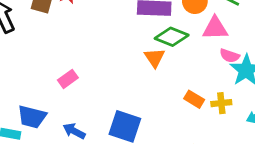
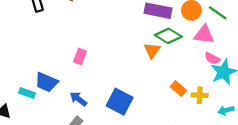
pink rectangle: (68, 79) -> (80, 56), turned -42

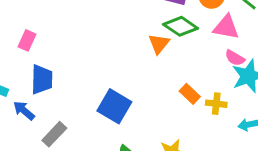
pink rectangle: (80, 56) -> (27, 40), moved
blue trapezoid: (47, 82) -> (42, 79), moved, turned -115
blue arrow: (78, 99) -> (24, 111), moved

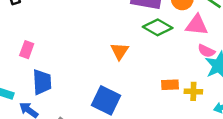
orange triangle: (159, 44) -> (120, 51), moved
orange rectangle: (190, 94) -> (170, 85), turned -42

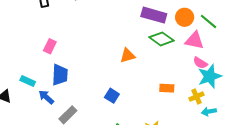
orange triangle: (120, 51) -> (128, 56), turned 35
yellow cross: (193, 91) -> (196, 97), moved, turned -32
blue square: (106, 100) -> (112, 96), size x0.6

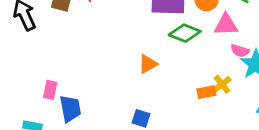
pink rectangle: (50, 46) -> (50, 90), moved
yellow cross: (196, 97) -> (222, 84), moved

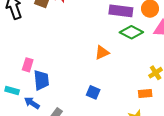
orange rectangle: (206, 92) -> (145, 94), moved

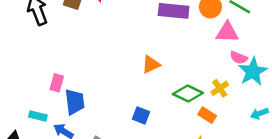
green diamond: (131, 32) -> (188, 94), moved
orange rectangle: (145, 94) -> (207, 115), turned 40

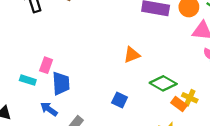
yellow cross: (220, 88) -> (190, 98), moved, turned -35
cyan rectangle: (38, 116) -> (28, 80), moved

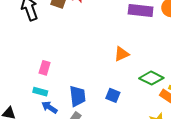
cyan rectangle: (28, 80) -> (40, 92), moved
blue trapezoid: (61, 83) -> (78, 96), moved

